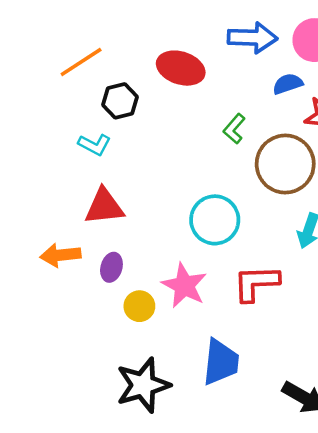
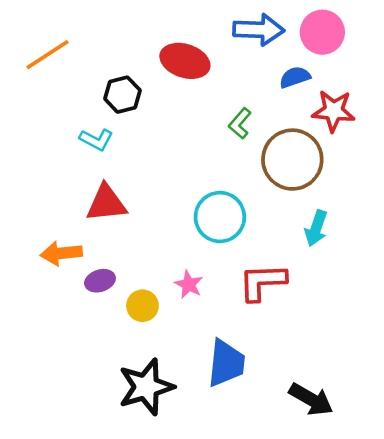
orange line: (81, 62) -> (48, 55), moved
purple ellipse: (111, 267) -> (100, 281), moved, turned 56
pink star: (184, 286) -> (189, 284), size x0.6

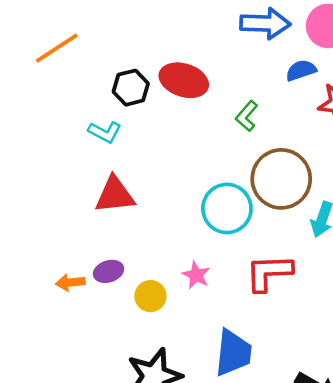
red ellipse: (185, 61) -> (184, 80), moved
brown circle: (292, 160) -> (281, 179), moved
orange arrow: (61, 253) -> (70, 282), moved, size x0.7

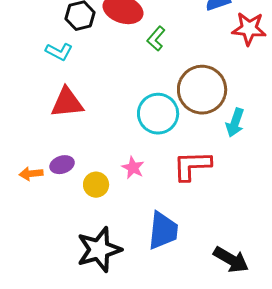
green L-shape: (247, 116) -> (156, 39), moved

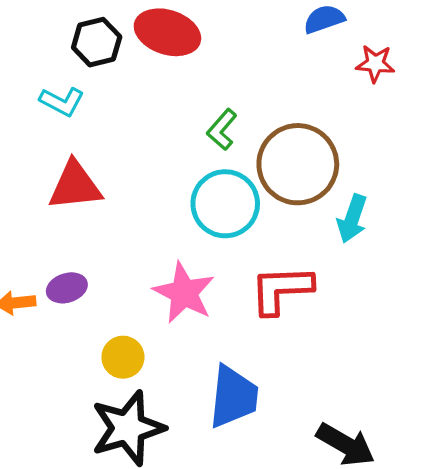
red star: (249, 29) -> (375, 64), size x0.7
green L-shape: (156, 39) -> (222, 130), moved
pink star: (133, 168) -> (184, 293), size x1.6
yellow circle: (96, 185) -> (123, 357), moved

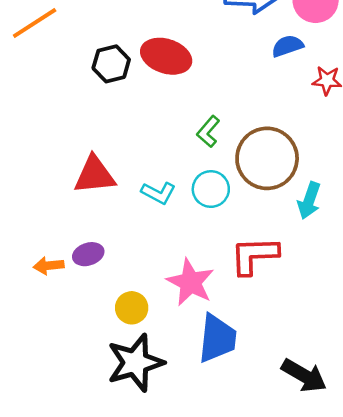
cyan L-shape: (62, 102) -> (158, 193), moved
cyan circle: (225, 204) -> (211, 189), size x0.7
pink star: (184, 293) -> (190, 282), moved

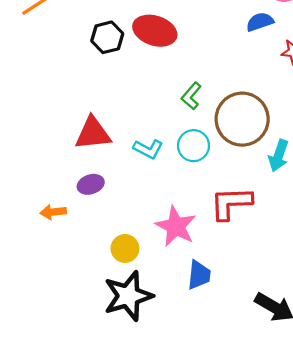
purple ellipse: (88, 254) -> (91, 184), moved
blue trapezoid: (217, 338) -> (199, 275), size x0.7

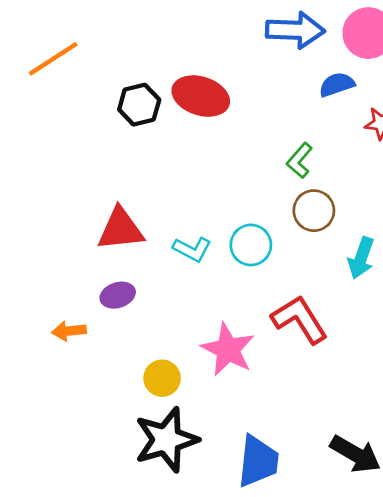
green L-shape: (191, 96) -> (300, 160), moved
brown circle: (242, 119) -> (314, 211), size x0.6
red L-shape: (231, 203) -> (300, 319), turned 60
blue trapezoid: (199, 275) -> (258, 461), moved, size x1.4

